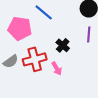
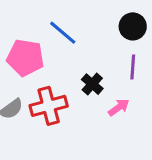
pink arrow: (57, 68) -> (119, 107), moved, turned -96

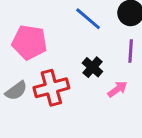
blue line: (63, 33) -> (88, 19), moved

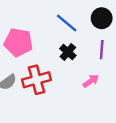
black cross: (92, 67) -> (68, 52), moved

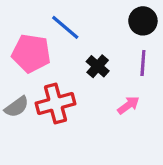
blue line: (67, 23) -> (65, 27), moved

